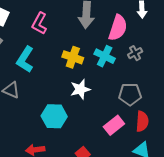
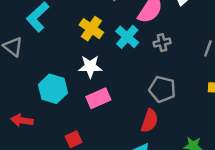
gray pentagon: (130, 94) -> (162, 89), moved
pink rectangle: (114, 125) -> (98, 98), moved

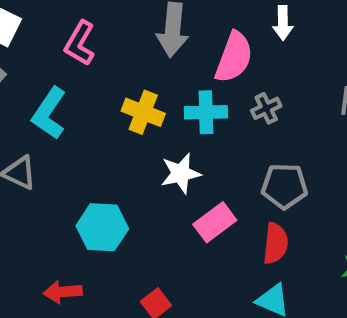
cyan cross: (127, 37) -> (206, 112), turned -30
white star: (90, 67) -> (181, 173), moved
pink rectangle: (98, 98) -> (215, 222), moved

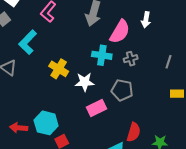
yellow cross: (143, 112) -> (59, 69), moved
gray pentagon: (284, 186) -> (122, 90), moved
cyan hexagon: (102, 227) -> (46, 123), moved
red semicircle: (276, 243) -> (134, 132), moved

